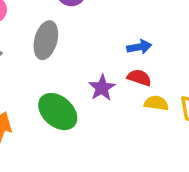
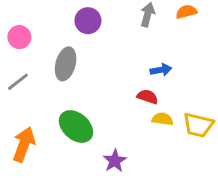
blue arrow: (139, 47) -> (161, 70), moved
purple star: (102, 88) -> (115, 161), moved

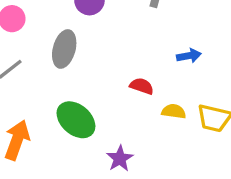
blue arrow: (161, 70) -> (189, 56), moved
red semicircle: (148, 97) -> (142, 86), moved

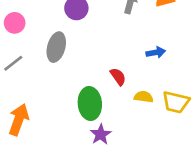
red semicircle: (142, 86) -> (118, 77), turned 36
green ellipse: (76, 120) -> (90, 104), moved, turned 44

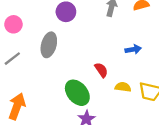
green ellipse: (90, 104) -> (77, 93), turned -35

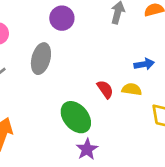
yellow semicircle: (123, 87) -> (132, 89), moved

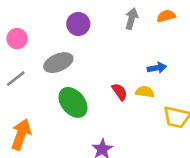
gray ellipse: (41, 59) -> (58, 63), turned 52
green ellipse: (76, 117) -> (73, 102), moved

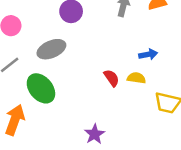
green ellipse: (73, 102) -> (41, 88), moved

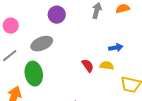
green ellipse: (41, 88) -> (34, 74), turned 30

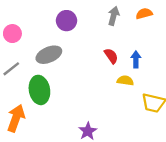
blue arrow: (116, 48) -> (136, 59), turned -80
red semicircle: (88, 66) -> (111, 56), moved

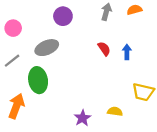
yellow semicircle: (125, 81) -> (115, 112), moved

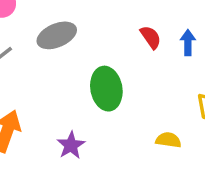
green ellipse: (38, 80) -> (106, 89), moved
purple star: (82, 118) -> (71, 145), moved

